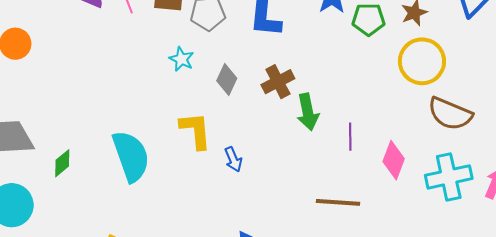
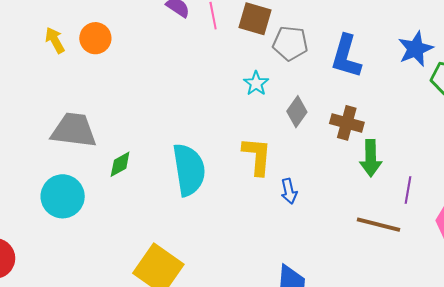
brown cross: (278, 82) -> (347, 123), turned 32
brown line: (338, 202) -> (379, 225), moved

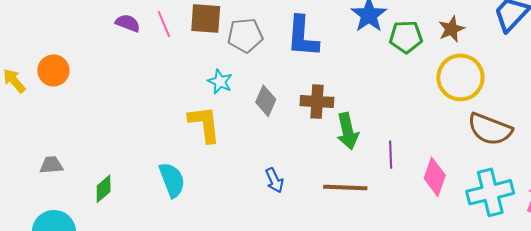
gray trapezoid: (74, 130) -> (51, 165), size x0.5
yellow L-shape: (257, 156) -> (204, 124), moved
cyan semicircle: (189, 170) -> (172, 180), size x0.7
brown line: (379, 225) -> (345, 187), moved

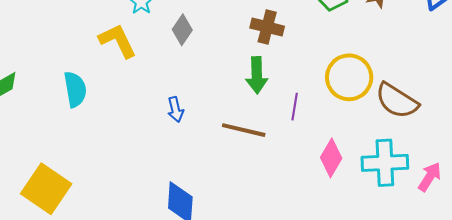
yellow circle: (460, 77) -> (349, 77), moved
brown cross: (317, 102) -> (267, 27), moved
yellow L-shape: (204, 124) -> (118, 41), turned -30
pink diamond: (435, 177) -> (331, 158), moved

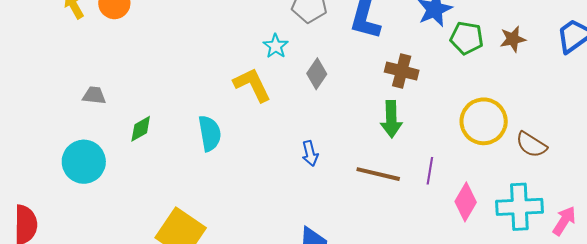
brown semicircle: (397, 101) -> (531, 145), size x0.7
purple line: (295, 107) -> (430, 171), moved

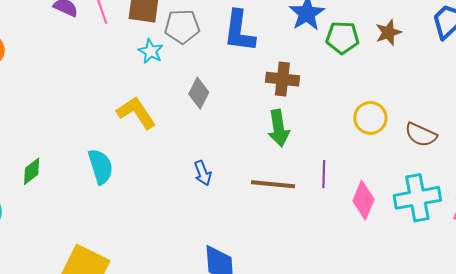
cyan star: (276, 46) -> (151, 51), moved
yellow circle: (484, 121) -> (370, 118), size x0.7

